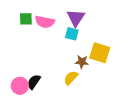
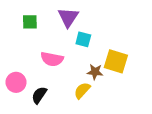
purple triangle: (76, 18) -> (68, 17), moved
pink semicircle: (45, 22) -> (52, 59), moved
pink circle: (20, 86) -> (16, 82), moved

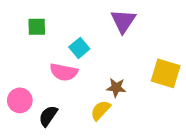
purple triangle: (68, 17) -> (123, 21), moved
cyan square: (83, 39) -> (79, 48), moved, turned 35
yellow square: (116, 61) -> (166, 73), moved

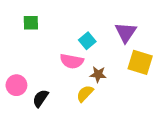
purple triangle: (123, 21) -> (126, 32), moved
cyan square: (79, 48) -> (87, 41), moved
pink semicircle: (64, 72) -> (72, 61), moved

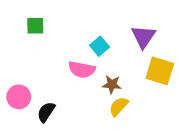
yellow semicircle: (85, 94) -> (119, 106), moved

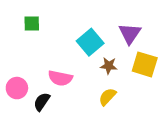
cyan square: (100, 46) -> (90, 42), size x1.5
pink semicircle: (82, 69) -> (60, 78), moved
brown star: (112, 85) -> (109, 66), moved

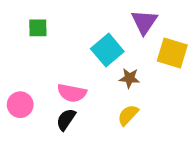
purple triangle: (130, 33) -> (144, 22), moved
yellow square: (145, 64) -> (172, 53), moved
black semicircle: (42, 102) -> (66, 119), moved

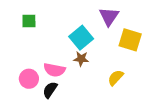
brown star: (129, 78) -> (81, 59), moved
pink circle: (20, 105) -> (29, 79), moved
yellow semicircle: (128, 115) -> (116, 78), moved

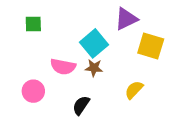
purple triangle: (109, 17) -> (126, 19), turned 30
pink semicircle: (54, 70) -> (63, 67), moved
black semicircle: (50, 90) -> (81, 105), moved

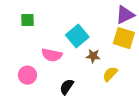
purple triangle: (126, 19) -> (125, 15), moved
brown star: (94, 68) -> (93, 56), moved

